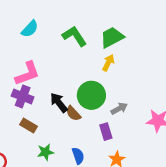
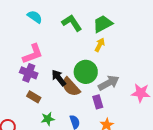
cyan semicircle: (30, 29) -> (35, 17), turned -98
gray arrow: (119, 109) -> (109, 83), size x1.5
brown semicircle: (73, 113) -> (71, 87), size x1.5

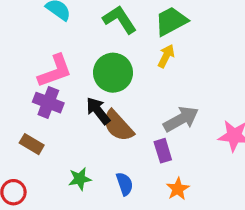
green circle: (86, 72) -> (113, 73), moved
brown rectangle: (34, 97) -> (32, 144), moved

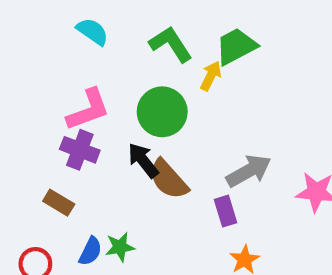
yellow arrow: (166, 56) -> (211, 76), moved
blue semicircle: (125, 184) -> (90, 251), moved, turned 45

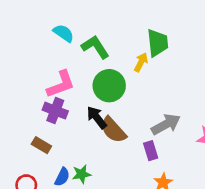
green L-shape: (171, 44) -> (95, 47), moved
green trapezoid: (236, 46) -> (158, 43), turned 112

